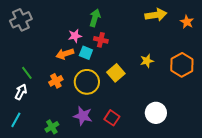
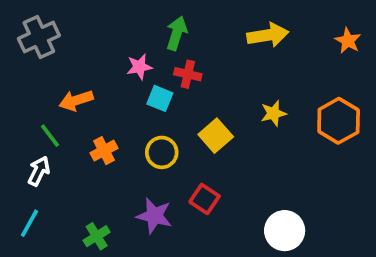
yellow arrow: (156, 15) -> (268, 35), moved
orange arrow: (65, 54) -> (76, 100), moved
yellow circle: (87, 82) -> (162, 152), size x0.7
white circle: (156, 113) -> (285, 231), moved
red square: (112, 118) -> (205, 199), moved

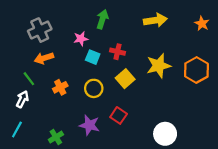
gray cross: (39, 37) -> (40, 30), moved
red cross: (188, 74) -> (118, 52), moved
yellow star: (273, 113) -> (159, 66), size x1.6

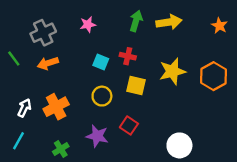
green arrow: (102, 19) -> (136, 21), moved
pink star: (81, 39) -> (88, 24), moved
green line: (29, 79) -> (14, 59), moved
yellow square: (125, 79) -> (136, 86), turned -36
orange cross: (60, 87) -> (56, 107), moved, size x1.5

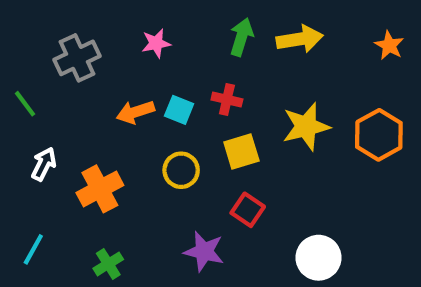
orange arrow: (48, 63) -> (135, 112), moved
yellow square: (136, 86) -> (241, 152), turned -30
white arrow: (24, 108) -> (44, 164), moved
red square: (129, 125) -> (248, 210), moved
purple star: (97, 136) -> (204, 251), moved

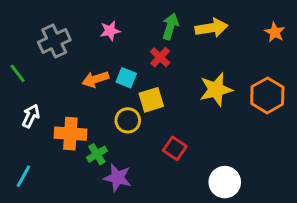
red cross: (227, 99) -> (160, 57), moved, turned 30
yellow square: (241, 152) -> (151, 100), moved
orange cross: (100, 189) -> (70, 134), turned 32
purple star: (204, 251) -> (117, 178), moved
green cross: (108, 264) -> (97, 154), moved

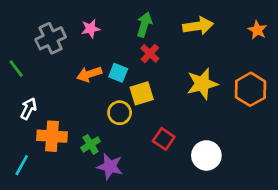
green arrow: (170, 26) -> (144, 24), moved
pink star: (110, 31) -> (91, 29), moved
orange cross: (70, 134) -> (52, 136), moved
white circle: (225, 182) -> (206, 155), moved

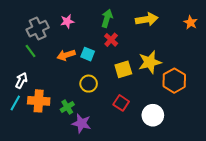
green line: (16, 69) -> (30, 51), moved
orange hexagon: (251, 89) -> (174, 81), moved
yellow square: (142, 93) -> (123, 69), moved
cyan line: (22, 165) -> (15, 103), moved

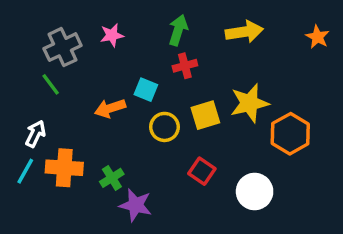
red cross: (111, 40) -> (185, 66), turned 32
orange arrow: (66, 55) -> (110, 108), moved
yellow circle: (89, 84) -> (165, 127), moved

